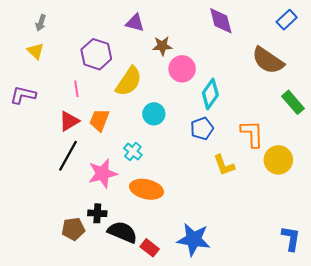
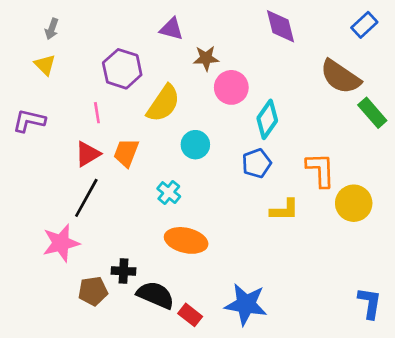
green rectangle: (293, 102) -> (372, 113), moved
yellow L-shape: (224, 165) -> (285, 210), turned -70
pink star: (103, 173) -> (61, 243), moved

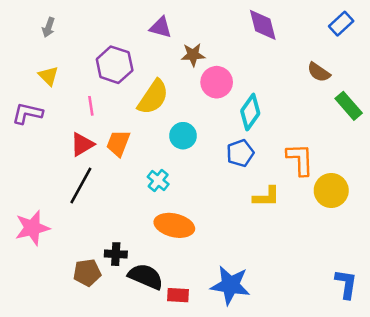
yellow triangle: (45, 65) -> (49, 76), moved
brown semicircle: (340, 77) -> (319, 72), size x0.6
pink star: (61, 243) -> (32, 228), moved
red rectangle: (190, 315) -> (178, 295), turned -35

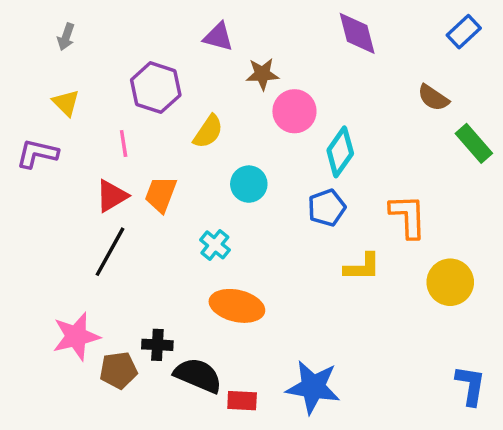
yellow semicircle: (153, 97) -> (208, 132), size x0.7
yellow circle: (331, 191) -> (450, 282), moved
pink star: (32, 228) -> (76, 336), moved

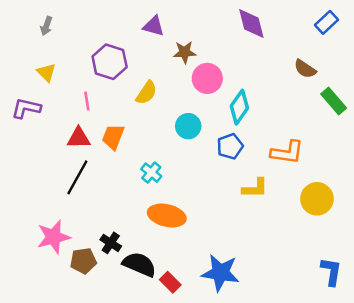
cyan circle: (249, 184) -> (188, 126), moved
red triangle: (112, 196) -> (79, 138), turned 30
orange L-shape: (408, 216) -> (287, 152), turned 100
black cross: (157, 345) -> (111, 243), turned 30
red rectangle: (242, 401) -> (170, 282), turned 42

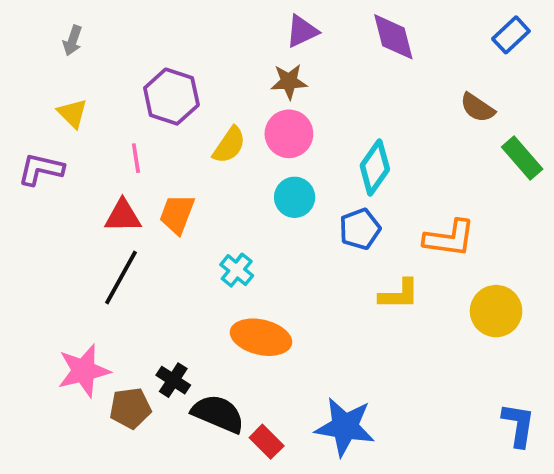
purple triangle: (154, 26) -> (302, 31), moved, turned -40
pink circle: (207, 78) -> (289, 134), moved

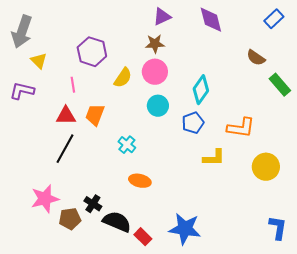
gray arrow: (73, 41) -> (22, 32), moved, size x2.0
orange ellipse: (261, 337) -> (140, 181), size x0.7

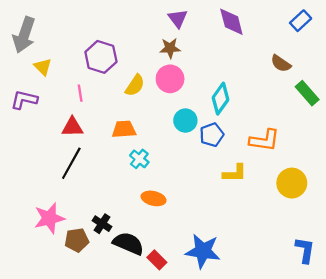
purple triangle: (162, 17) -> (178, 18), turned -42
cyan circle: (158, 106) -> (185, 121), moved
orange trapezoid: (95, 115) -> (124, 129), moved, turned 65

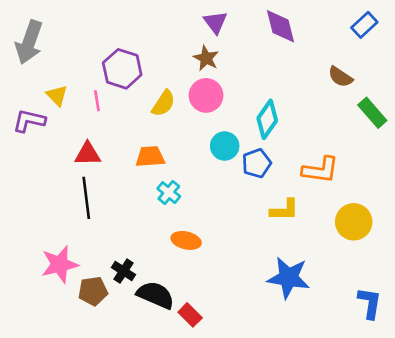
brown star: (170, 48) -> (206, 58), turned 30
yellow triangle: (43, 67) -> (57, 95), moved
pink line: (80, 93) -> (97, 101), moved
black line: (71, 163) -> (86, 198), turned -36
blue star: (203, 251) -> (289, 278), moved

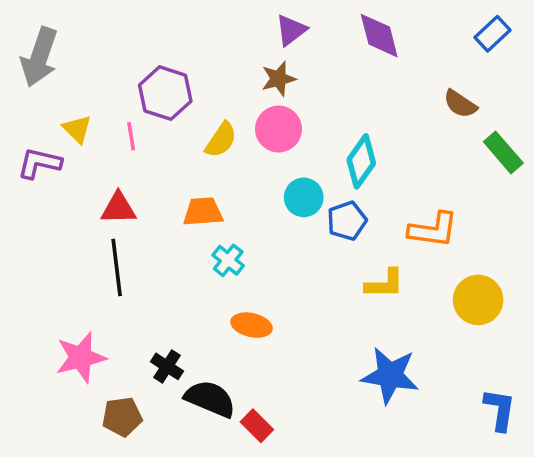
purple triangle: (215, 22) -> (291, 30), turned 30
brown star: (206, 58) -> (279, 79), turned 30
brown pentagon: (93, 291) -> (122, 417), moved

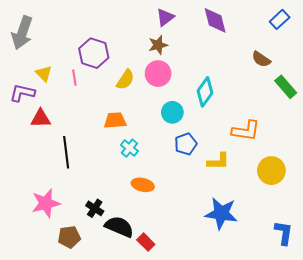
red triangle: (118, 208) -> (41, 118), moved
blue pentagon: (347, 221) -> (186, 144), moved

